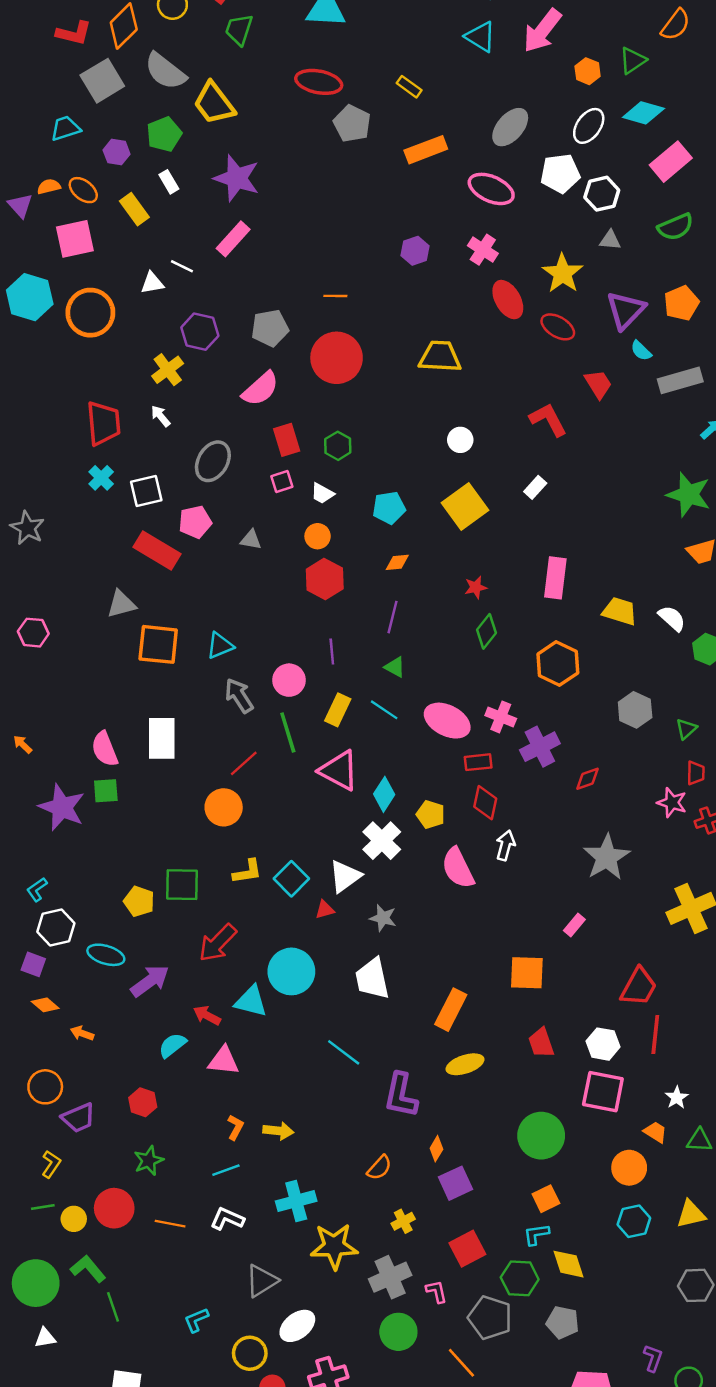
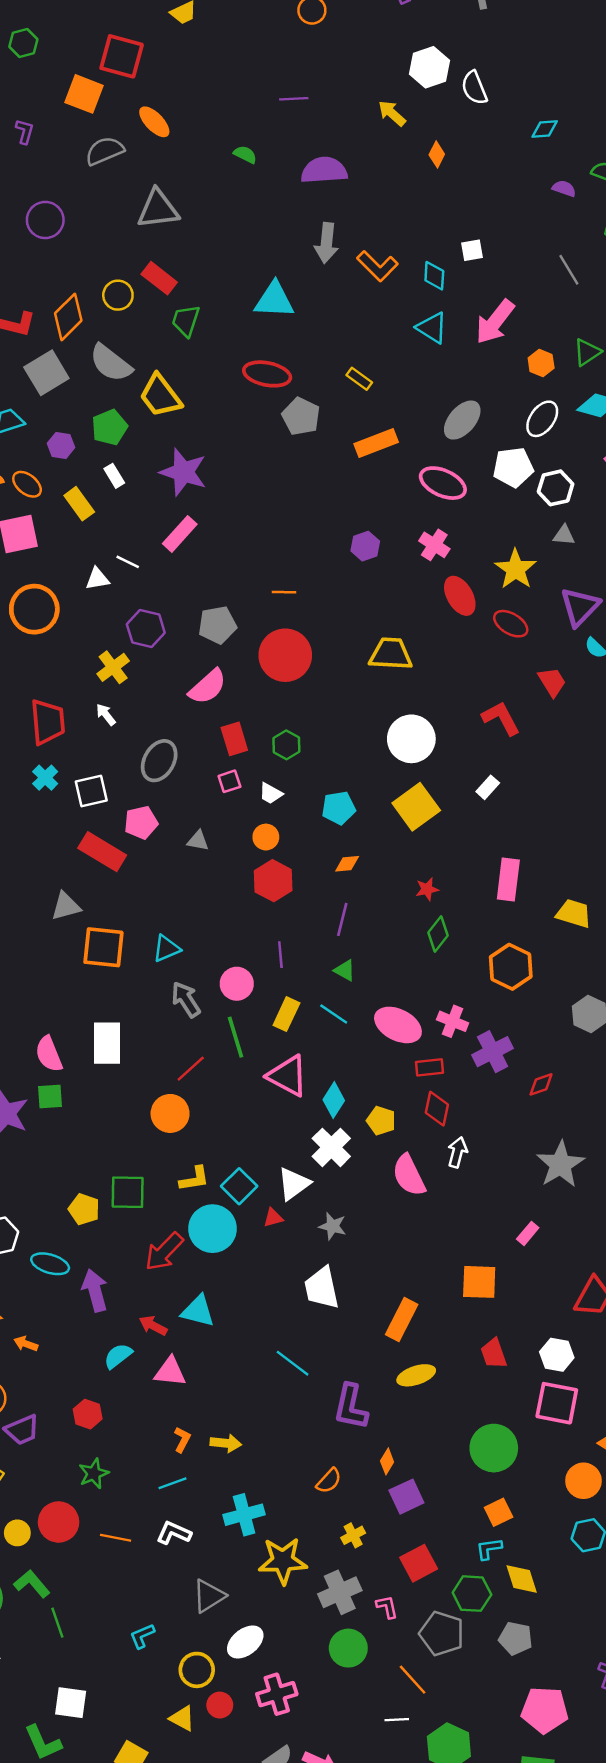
white circle: (460, 440) -> (411, 739), size x1.8
cyan circle: (291, 971) -> (213, 1229), moved
purple arrow: (150, 981) -> (95, 1290), turned -69

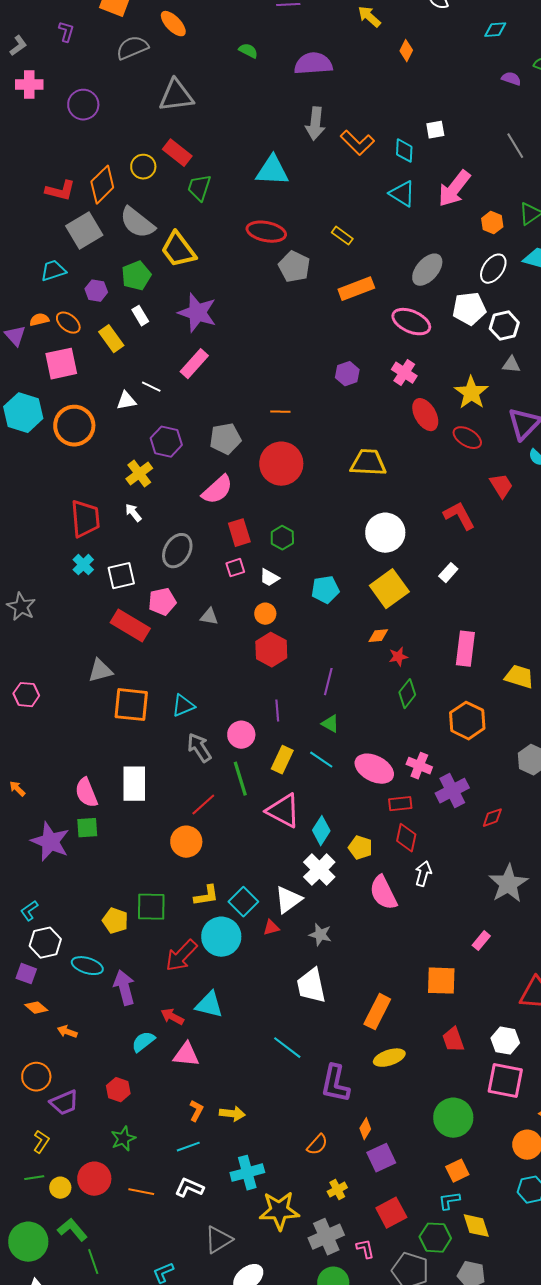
orange diamond: (347, 864) -> (378, 636), moved

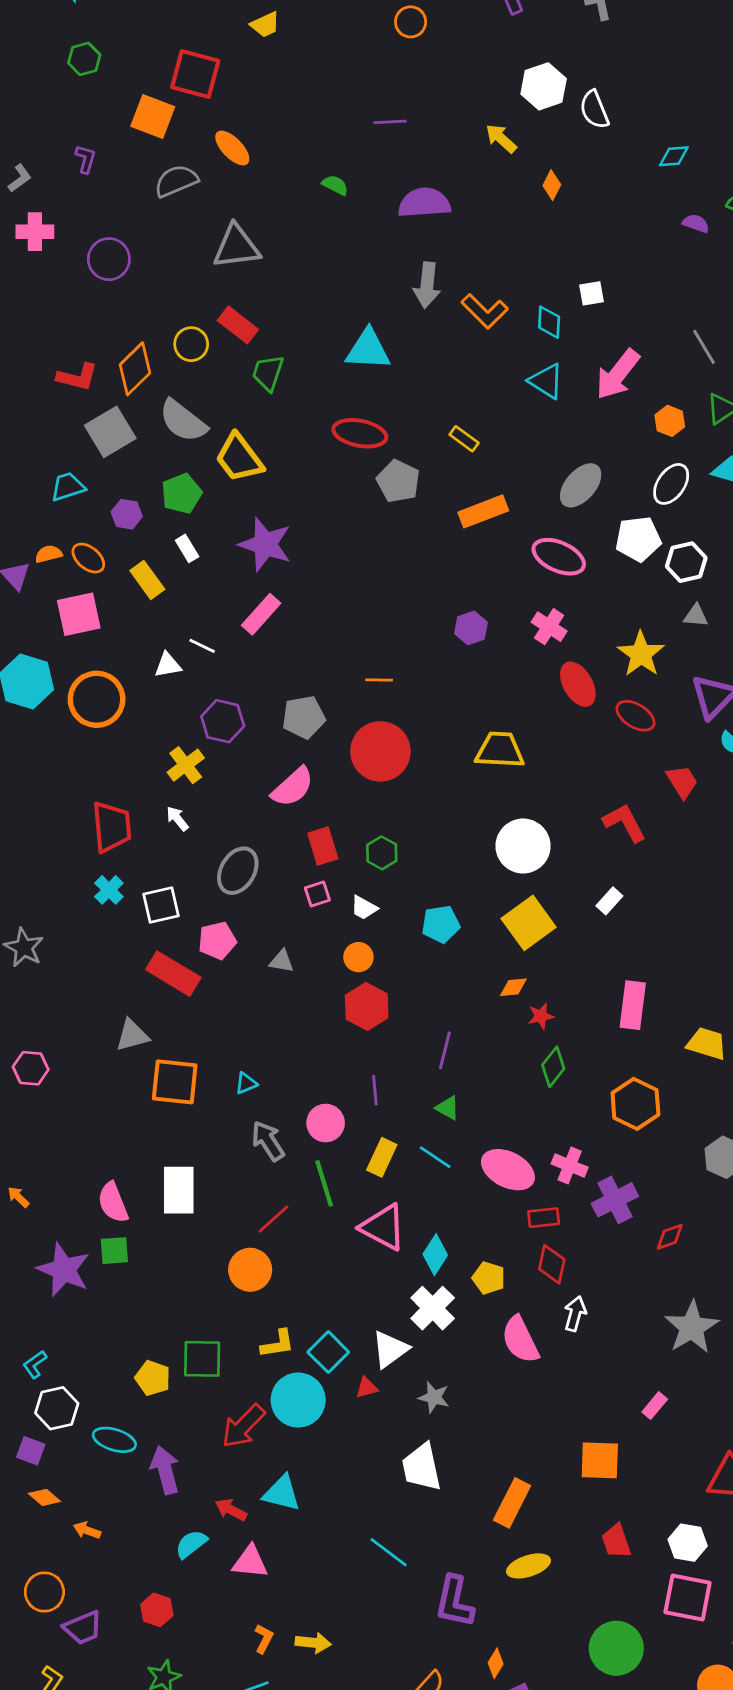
gray line: (515, 146) -> (704, 347), moved
cyan triangle: (183, 706) -> (246, 1083), size x0.7

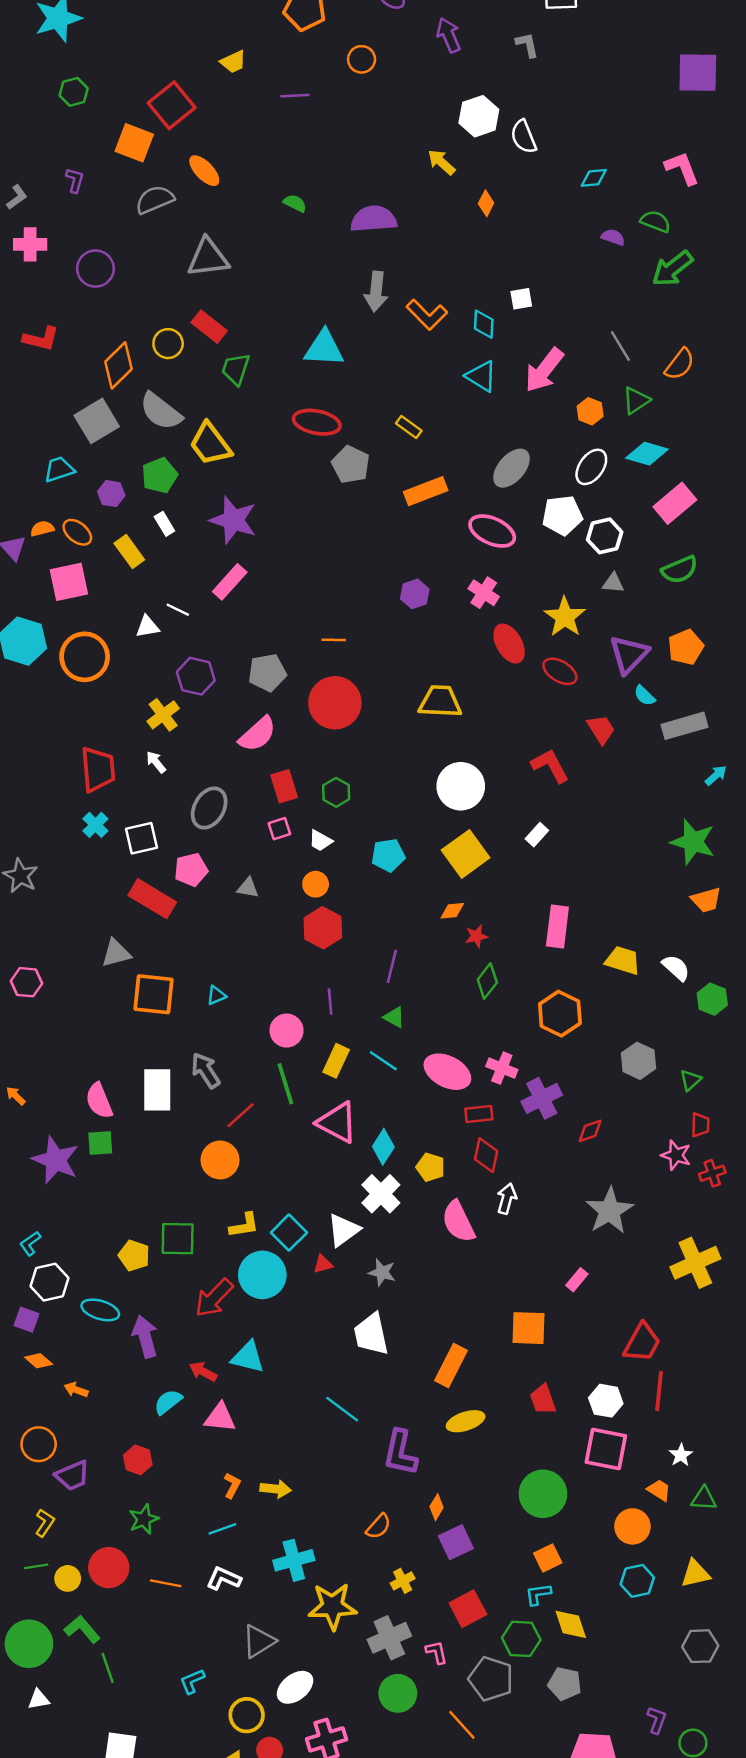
red square: (195, 74) -> (172, 105), turned 36
purple line: (390, 122) -> (295, 96), moved
red L-shape: (77, 377) -> (41, 339), moved
gray arrow: (268, 1141) -> (206, 1070), moved

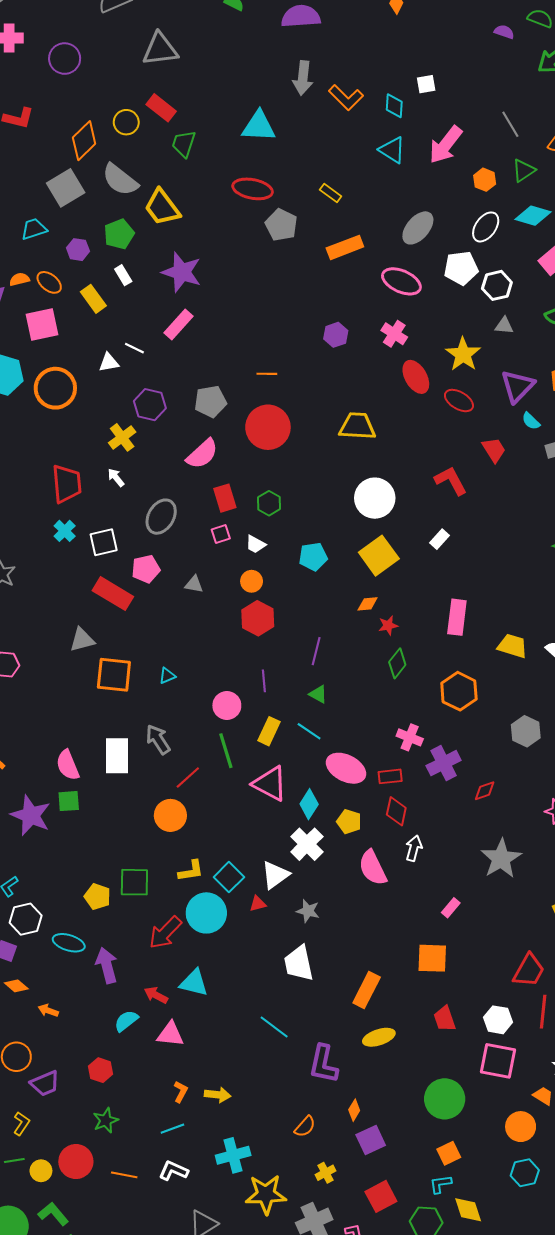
pink ellipse: (447, 1072) -> (346, 768), moved
pink rectangle: (577, 1280) -> (451, 908), moved

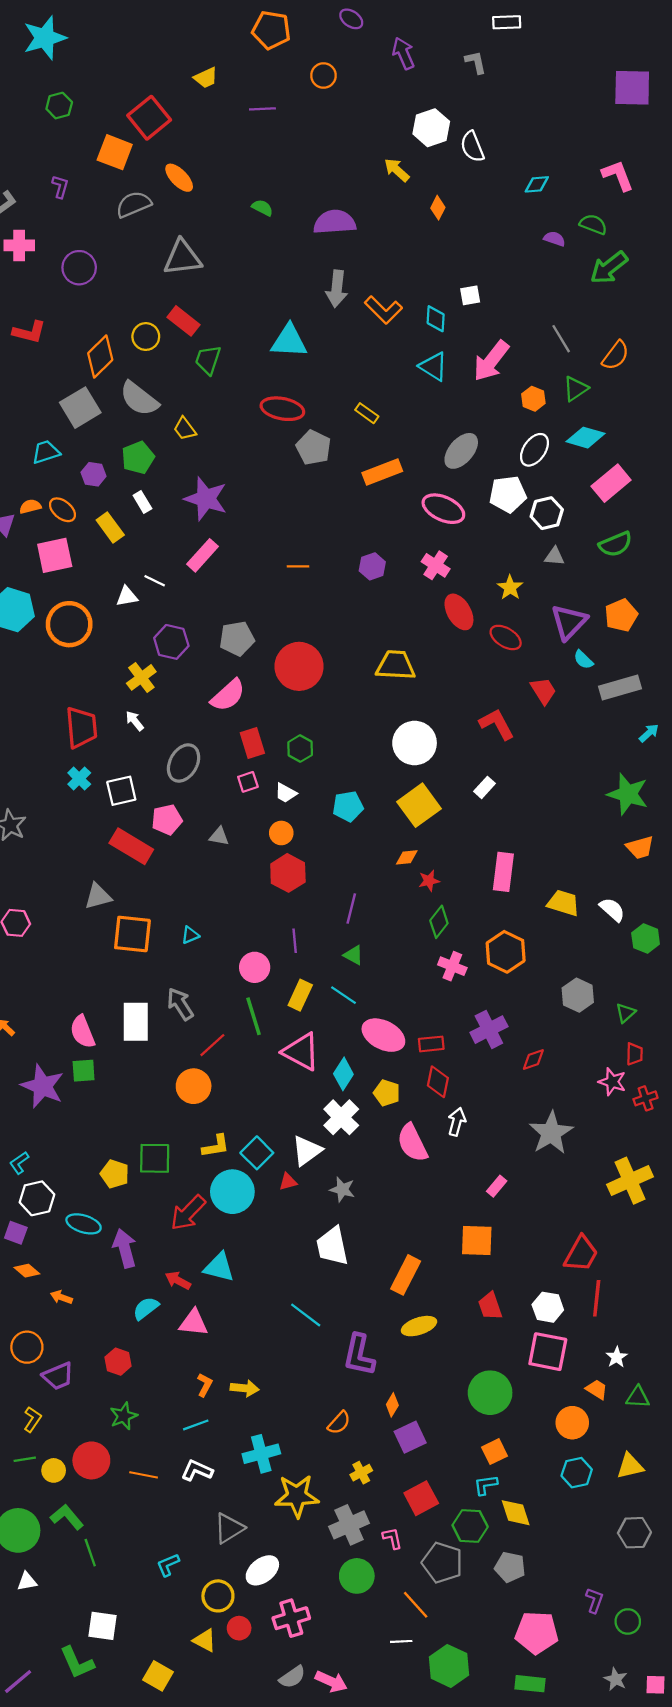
yellow trapezoid: (162, 207) -> (185, 429), size x0.6
yellow star: (463, 354) -> (510, 588), size x0.7
orange line: (267, 374) -> (298, 566), moved
pink cross: (410, 737) -> (452, 966), moved

